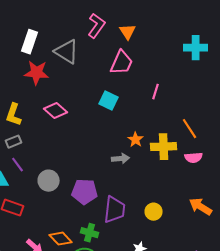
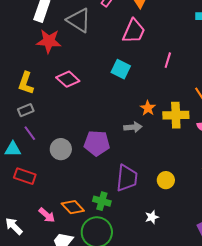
purple pentagon: (85, 192) -> (97, 143), moved

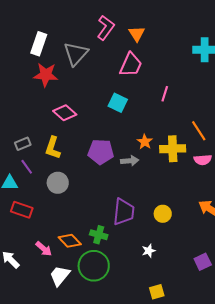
gray triangle: (79, 20) -> (76, 54), turned 40
yellow L-shape: (26, 83) -> (53, 148), moved
purple pentagon: (97, 143) -> (101, 152), moved

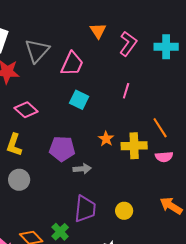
pink L-shape: (106, 28) -> (128, 44), moved
pink trapezoid: (131, 65) -> (72, 64), moved
gray arrow: (130, 161) -> (82, 169), moved
green cross: (99, 235) -> (60, 232), turned 30

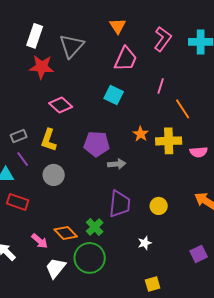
orange triangle: (98, 31) -> (118, 26), moved
pink trapezoid: (72, 64) -> (126, 59), moved
orange line: (160, 128) -> (183, 109), moved

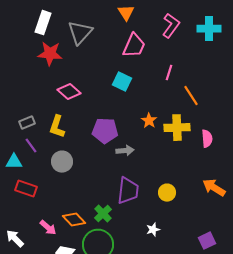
pink semicircle: (199, 152) -> (207, 139), turned -90

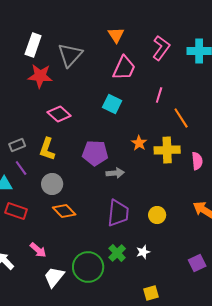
green cross: (103, 214) -> (117, 253), moved
orange diamond: (74, 220) -> (64, 211), moved

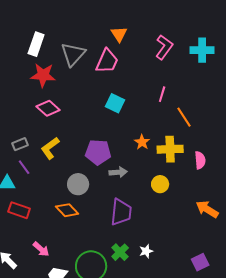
pink trapezoid: (124, 68) -> (107, 61), moved
pink diamond: (59, 114) -> (48, 108), moved
yellow L-shape: (47, 149) -> (50, 148), turned 35
gray circle: (52, 184) -> (78, 184), moved
yellow circle: (157, 215) -> (160, 184), moved

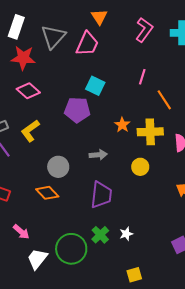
purple pentagon: (98, 152) -> (77, 110), moved

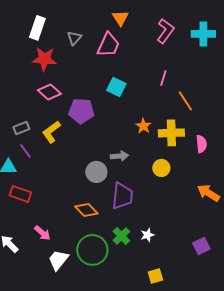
gray triangle: (53, 37) -> (74, 38), size x0.6
purple pentagon: (77, 110) -> (81, 111), moved
gray circle: (58, 167) -> (96, 172), moved
orange diamond: (47, 193) -> (86, 210), moved

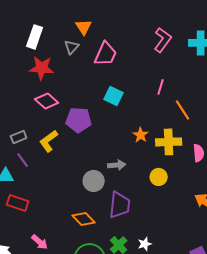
orange triangle: (120, 18) -> (84, 27), moved

